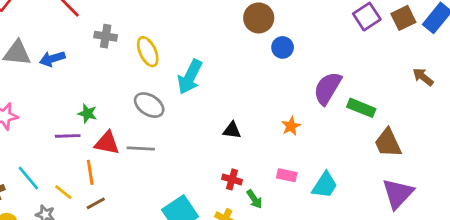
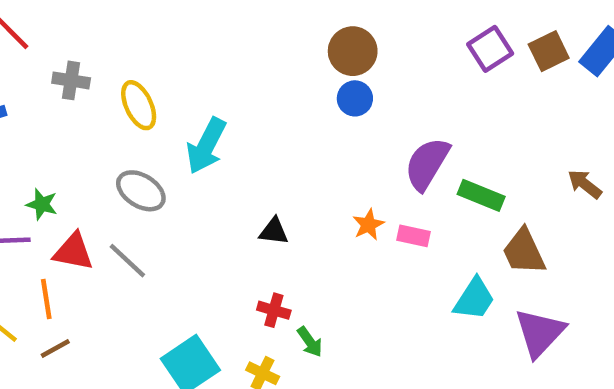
brown circle: (259, 18) -> (353, 51), moved
brown arrow: (423, 77) -> (585, 184), moved
gray line: (141, 149) -> (127, 261), turned 40
pink rectangle: (287, 175) -> (413, 236), moved
cyan trapezoid: (325, 185) -> (474, 299), moved

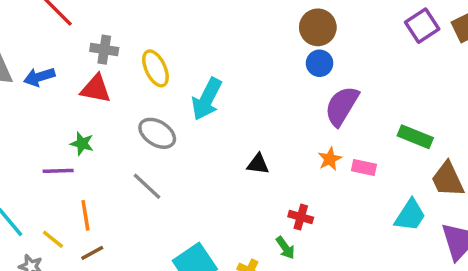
purple semicircle: (427, 164) -> (342, 106), moved
red triangle: (73, 252) -> (96, 89), moved
red cross: (274, 310) -> (301, 217), moved

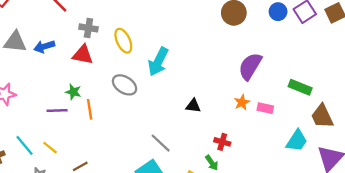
blue circle: (320, 63) -> (278, 12), moved
gray line: (147, 186) -> (161, 143), moved
orange line: (85, 215) -> (90, 109), moved
yellow line: (53, 239) -> (50, 148), moved

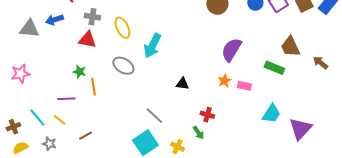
blue arrow: (44, 47) -> (54, 20), moved
purple line: (57, 110) -> (66, 99), moved
brown trapezoid: (322, 116) -> (290, 47), moved

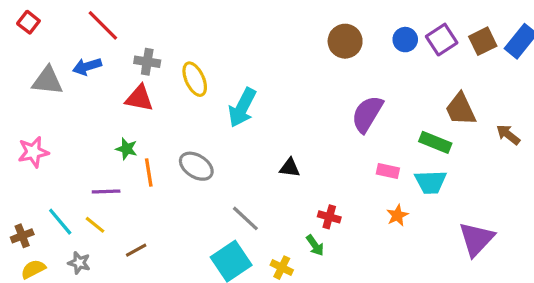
gray ellipse: (123, 66) -> (196, 166), moved
orange star: (224, 81) -> (397, 215), moved
cyan trapezoid: (271, 114) -> (431, 182), moved, turned 55

